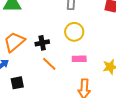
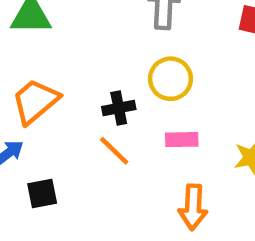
black cross: (42, 43) -> (119, 108), moved

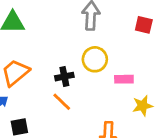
pink rectangle: (182, 140) -> (124, 79), moved

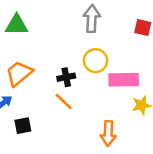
pink rectangle: (124, 79) -> (124, 80), size x1.6

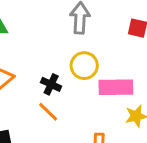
black cross: (66, 77) -> (51, 84), turned 36

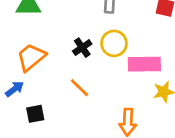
black cross: (51, 84) -> (82, 48), moved, turned 30

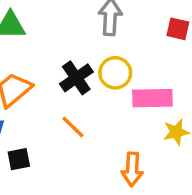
black cross: (82, 48) -> (76, 78), size x1.4

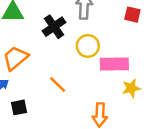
black cross: (76, 78) -> (54, 27), moved

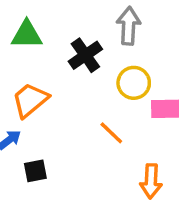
orange line: (58, 85) -> (111, 133), moved

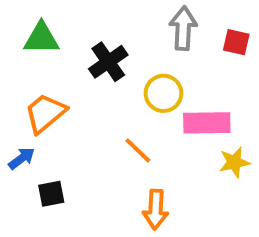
gray arrow: (129, 26) -> (183, 28), moved
orange arrow: (151, 181) -> (156, 210), moved

